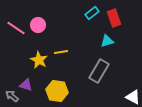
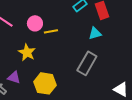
pink circle: (38, 25) -> (35, 23), moved
yellow line: (61, 52) -> (51, 31), moved

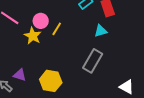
yellow line: (51, 31) -> (57, 29), turned -48
yellow star: (27, 52) -> (33, 36), moved

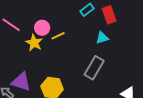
yellow line: (57, 29) -> (58, 36), turned 32
purple triangle: (20, 75) -> (21, 82), size x1.5

